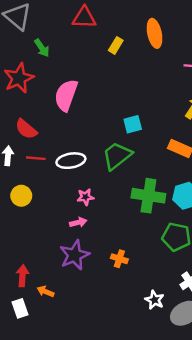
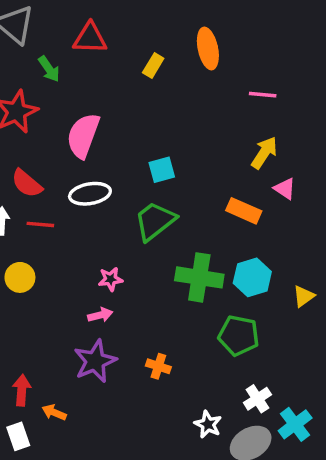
red triangle: (84, 18) -> (90, 38), moved
cyan square: (133, 124) -> (162, 170), moved
white ellipse: (71, 161) -> (90, 194), moved

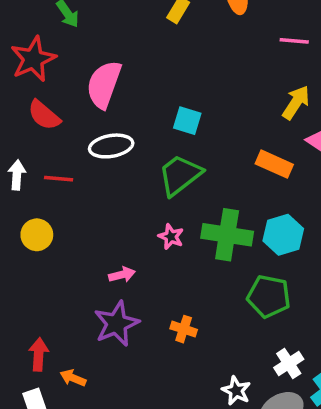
cyan square: (162, 170) -> (187, 121), turned 32
red semicircle: (27, 183) -> (44, 115), moved
pink star: (110, 279) -> (171, 237), moved, turned 30

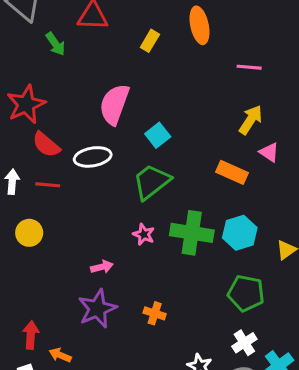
red star: (33, 59) -> (26, 104), moved
pink semicircle: (104, 84) -> (114, 104), moved
red semicircle: (44, 115) -> (46, 145), moved
cyan square: (187, 121) -> (158, 135), turned 35
green pentagon: (269, 296) -> (246, 293), moved

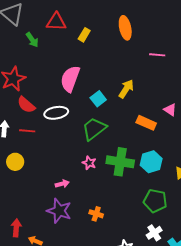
yellow rectangle: (150, 41) -> (84, 35), moved
yellow arrow: (251, 120) -> (126, 89), moved
purple star: (97, 309) -> (59, 211), turned -30

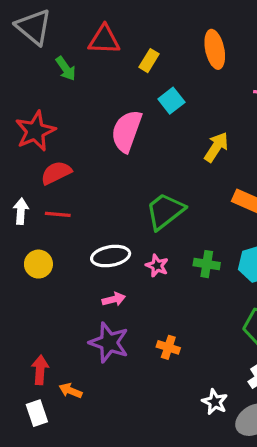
cyan square: (98, 99) -> (171, 101), moved
red semicircle: (26, 105) -> (56, 173), turned 114
white ellipse: (56, 113) -> (111, 256), moved
green cross: (120, 162) -> (207, 264), size x0.6

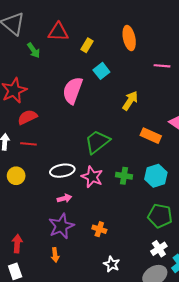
pink star: (157, 266) -> (92, 177), size x1.5
purple star: (109, 343) -> (61, 226), turned 30
orange arrow: (71, 391) -> (55, 255), moved, turned -120
white star: (215, 402) -> (112, 264), moved

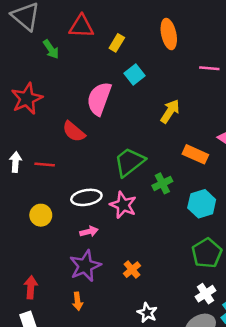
red semicircle: (27, 117) -> (74, 132), moved, turned -114
yellow circle: (16, 176) -> (41, 215), moved
green cross: (124, 176) -> (162, 183), moved, turned -35
green pentagon: (160, 216) -> (207, 253), turned 30
orange cross: (99, 229) -> (132, 270), turned 32

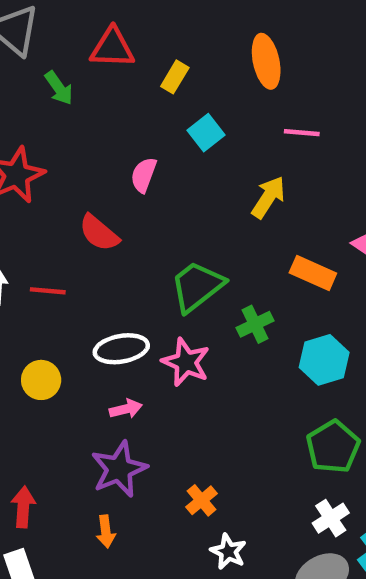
pink line: (209, 68) -> (302, 133), moved
pink semicircle: (99, 99) -> (144, 175), size x0.6
orange cross: (132, 270) -> (202, 500), moved

